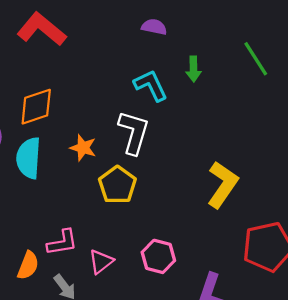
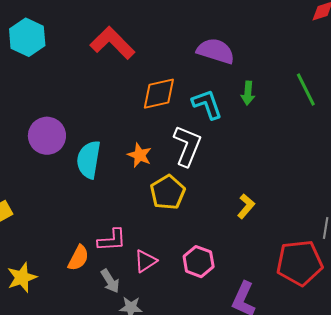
purple semicircle: (154, 27) -> (216, 51), size x1.6
orange diamond: (36, 107) -> (159, 94), moved
yellow L-shape: (223, 185) -> (246, 206), moved, size x0.6

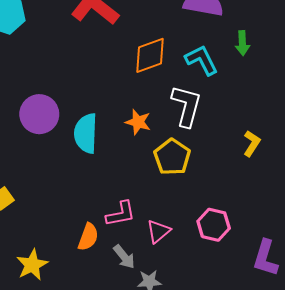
yellow L-shape: (246, 206) -> (252, 143), moved

